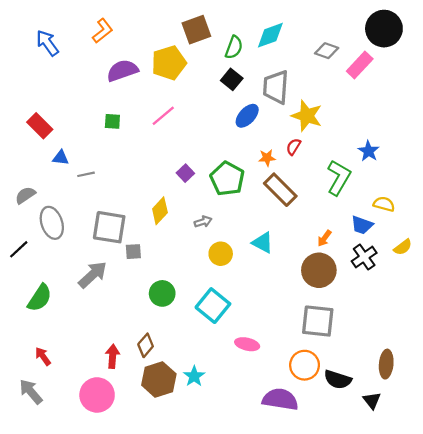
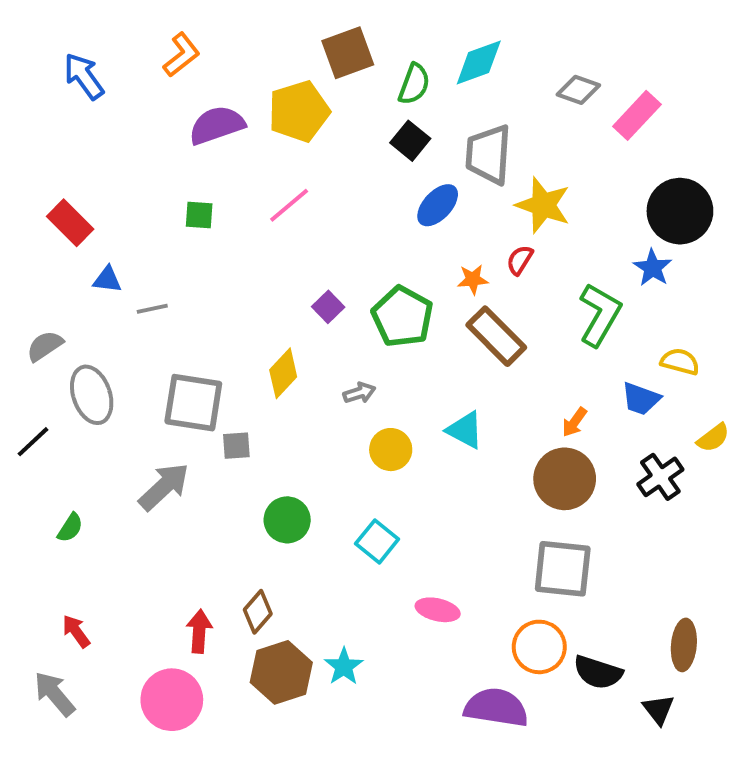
black circle: (384, 29) -> (680, 211), moved
black cross: (364, 257) -> (660, 477), moved
green semicircle: (40, 298) -> (70, 528), size x0.6
cyan square: (213, 306) -> (377, 541), size x0.7

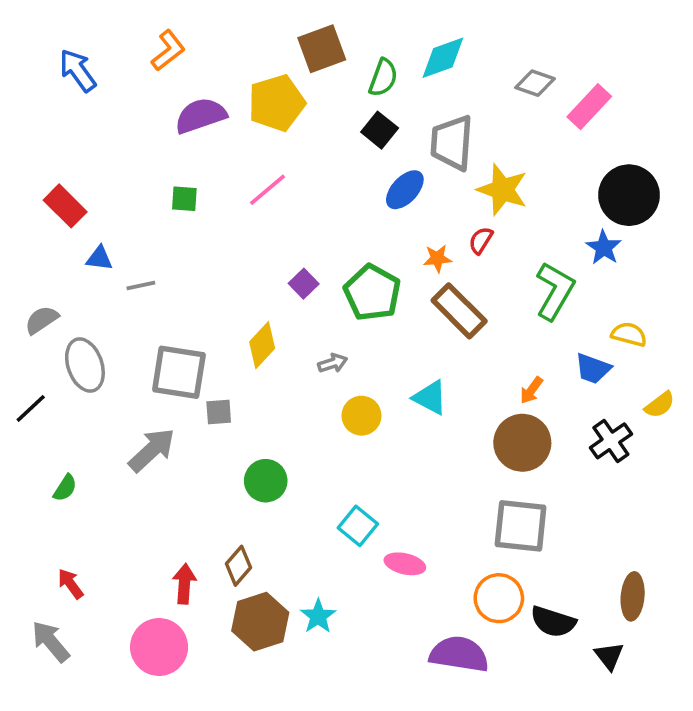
cyan square: (377, 541) -> (358, 526), moved

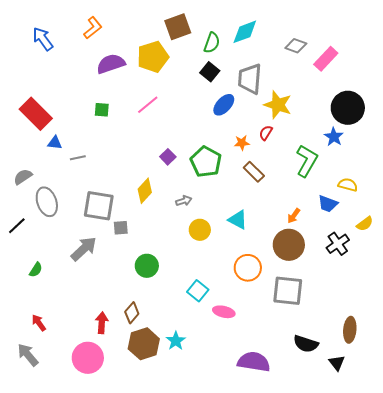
red rectangle: (65, 206) -> (36, 114), size x1.4
brown rectangle: (459, 311) -> (254, 172), size x0.7
orange circle: (499, 598) -> (248, 268), moved

